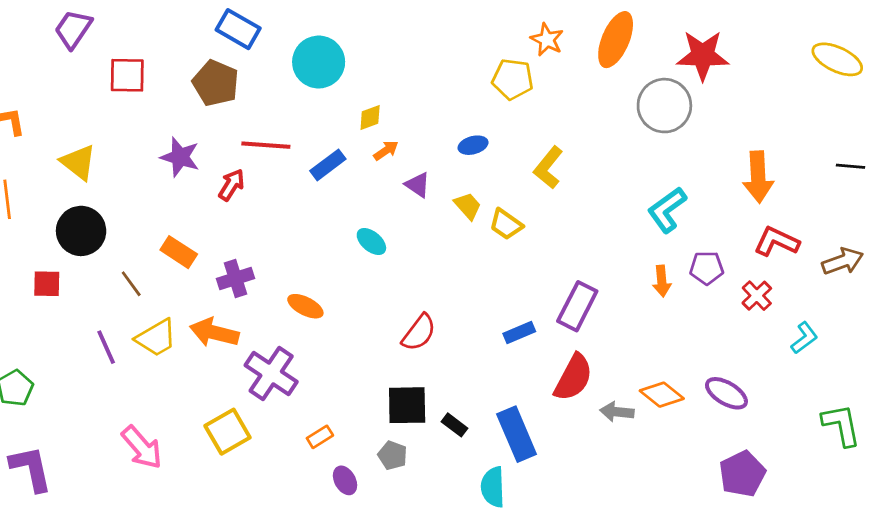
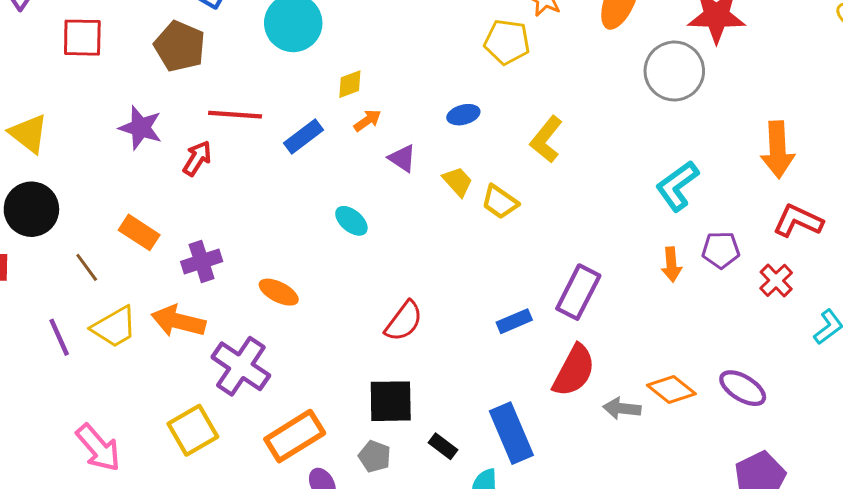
black rectangle: (455, 425) -> (443, 446), moved
orange rectangle: (320, 437) -> (295, 436), size x2.0

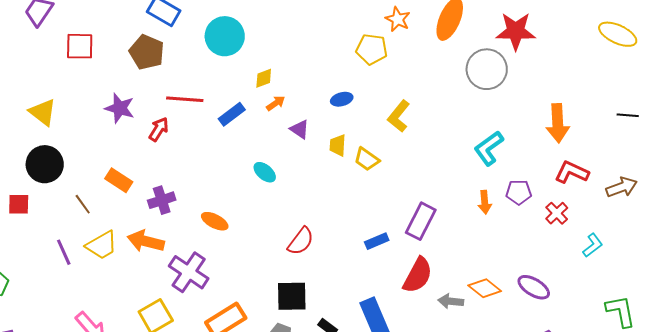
yellow trapezoid: (458, 182) -> (338, 145), turned -135

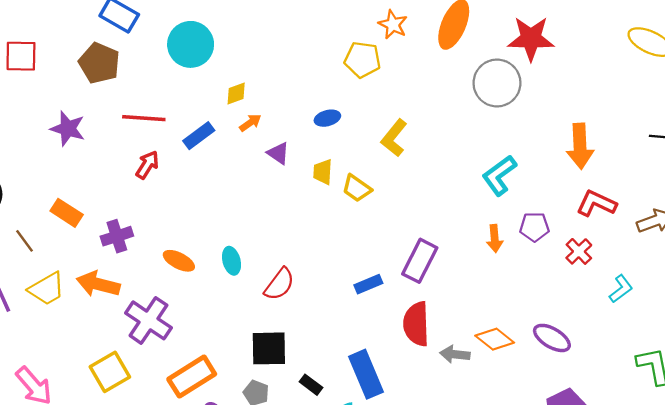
red arrow: (159, 129) -> (147, 165), moved
cyan ellipse: (265, 172) -> (232, 261), moved, turned 35
red semicircle: (418, 275) -> (416, 324), turned 150

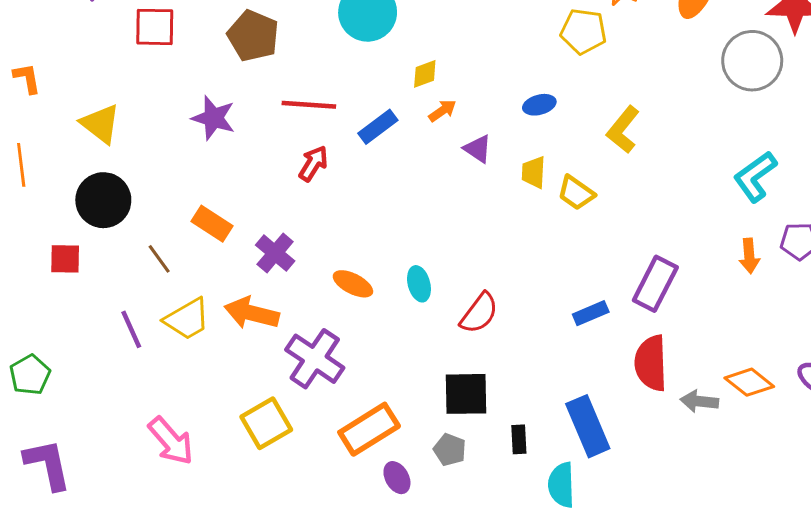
purple cross: (117, 236) -> (275, 253), turned -32
black rectangle: (311, 385) -> (519, 439), turned 50

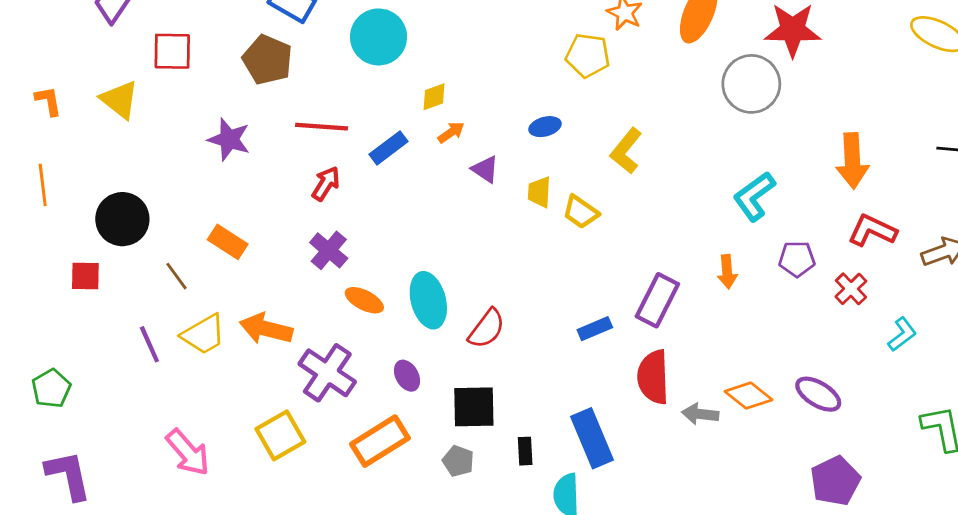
yellow triangle: (100, 124) -> (120, 100), moved
purple cross: (275, 253) -> (329, 250), moved
orange arrow: (749, 256) -> (727, 272), moved
cyan ellipse: (419, 284) -> (428, 300), size x1.6
purple ellipse: (397, 478) -> (407, 376), moved

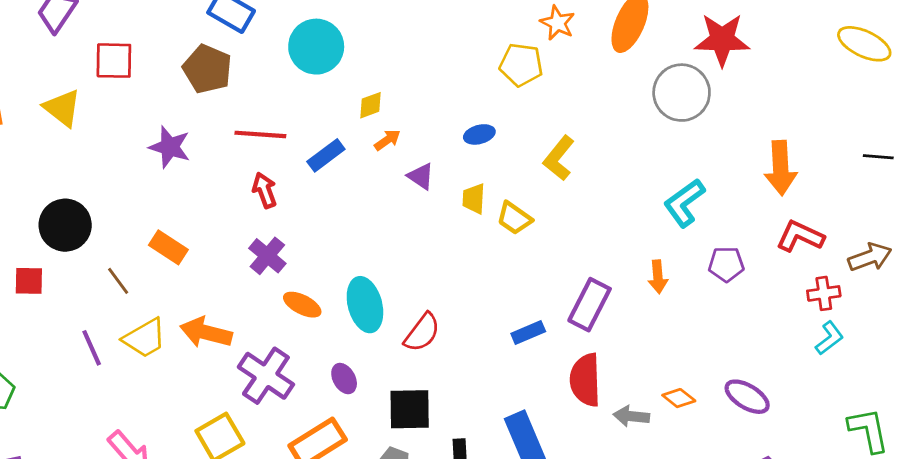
red arrow: (326, 184) -> (265, 190), turned -52
red cross: (851, 289) -> (824, 293), moved, turned 36
orange diamond: (749, 396) -> (679, 398), size x0.7

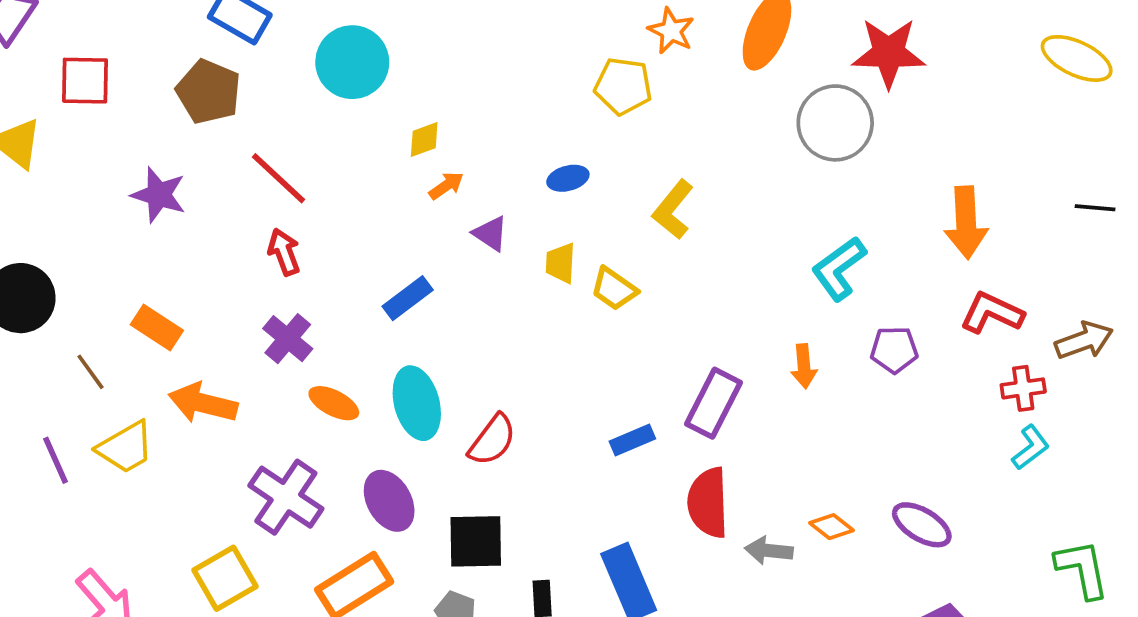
red line: (260, 134) -> (279, 178), turned 39
blue rectangle: (326, 155) -> (408, 298), moved
orange arrow: (206, 332) -> (203, 403), moved
purple ellipse: (344, 379) -> (389, 501), size x1.5

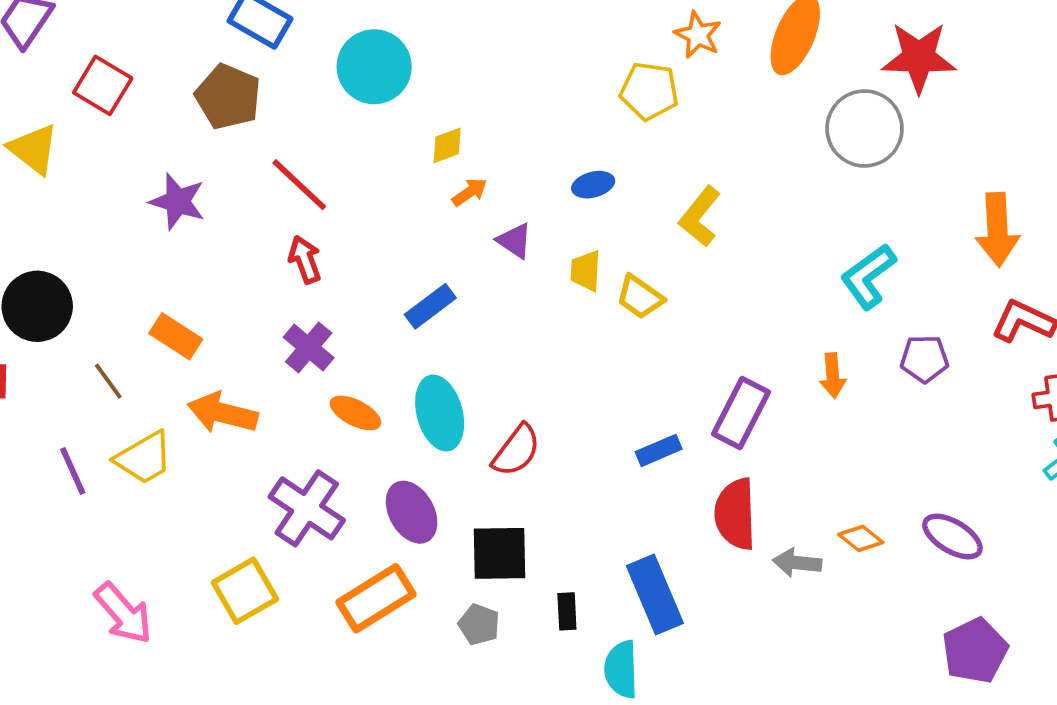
red square: (85, 81) -> (103, 85), turned 30

